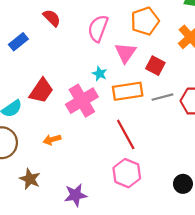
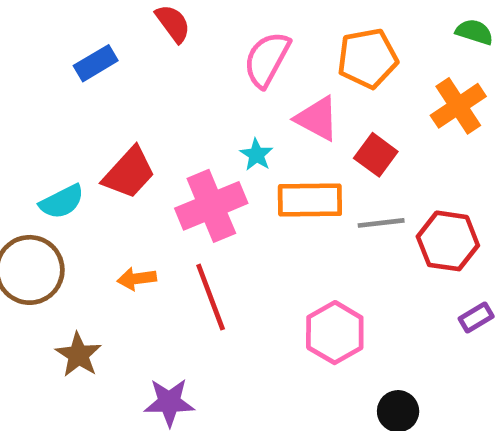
pink triangle: (125, 53) -> (317, 119), turned -45
red line: (126, 134) -> (211, 297), moved
pink hexagon: (127, 173) -> (335, 333), moved

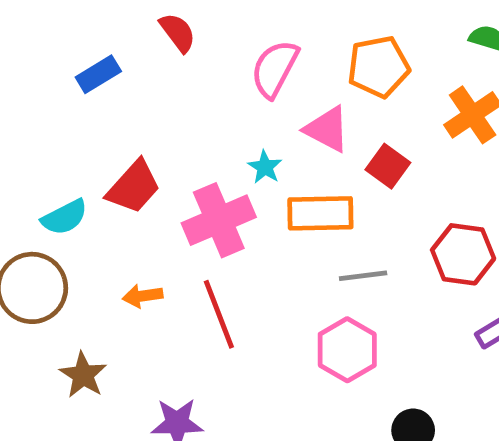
gray line: (381, 223) -> (363, 276), moved

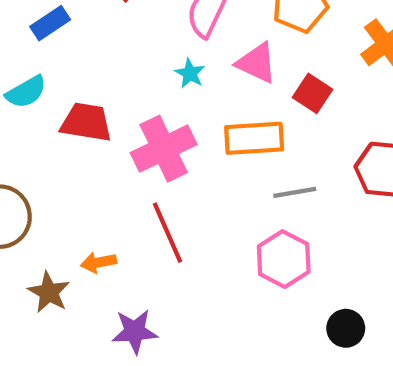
cyan star: (265, 167) -> (190, 73), moved
red trapezoid: (134, 187) -> (86, 122), turned -120
cyan semicircle: (65, 217) -> (26, 92), moved
orange arrow: (143, 296) -> (98, 262), moved

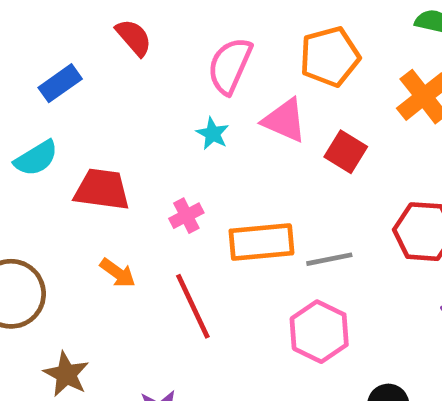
orange rectangle: (254, 138) -> (261, 242), moved
pink cross: (164, 149) -> (186, 216), size x0.5
orange arrow: (98, 262) -> (118, 273), moved, turned -132

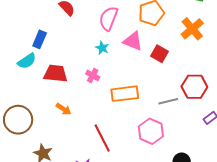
blue rectangle: (60, 83) -> (40, 39), moved, turned -30
pink cross: (186, 216) -> (93, 75), moved, turned -32
gray line: (329, 259) -> (168, 101), moved
red line: (193, 306) -> (102, 138), moved

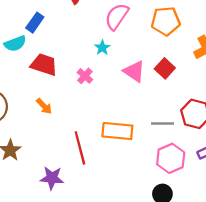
pink triangle: (133, 41) -> (134, 71), moved
orange rectangle: (125, 94) -> (117, 131), moved
pink hexagon: (151, 131) -> (171, 158), moved

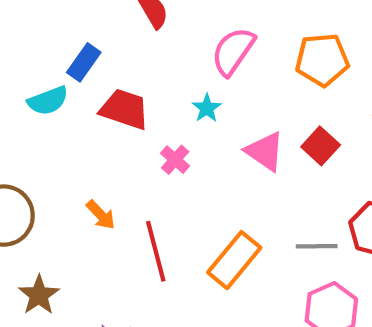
red trapezoid: (44, 65) -> (124, 109), moved
orange rectangle: (117, 131) -> (234, 260), turned -56
red line: (80, 148) -> (156, 251), moved

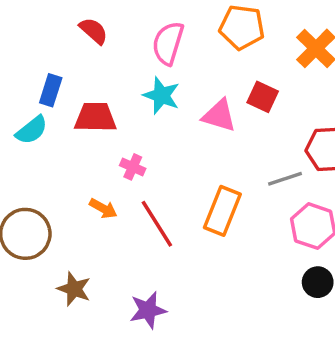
orange pentagon: (322, 60) -> (242, 27), turned 30
cyan star: (207, 108) -> (161, 96), size x1.5
pink cross: (175, 160) -> (133, 167), moved

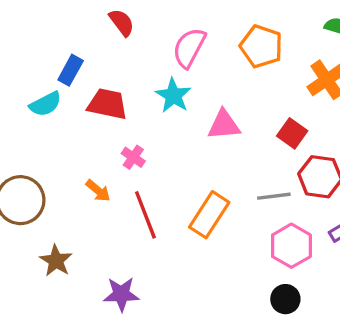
red square: (263, 97) -> (292, 133), moved
pink triangle: (219, 116) -> (224, 125), turned -33

